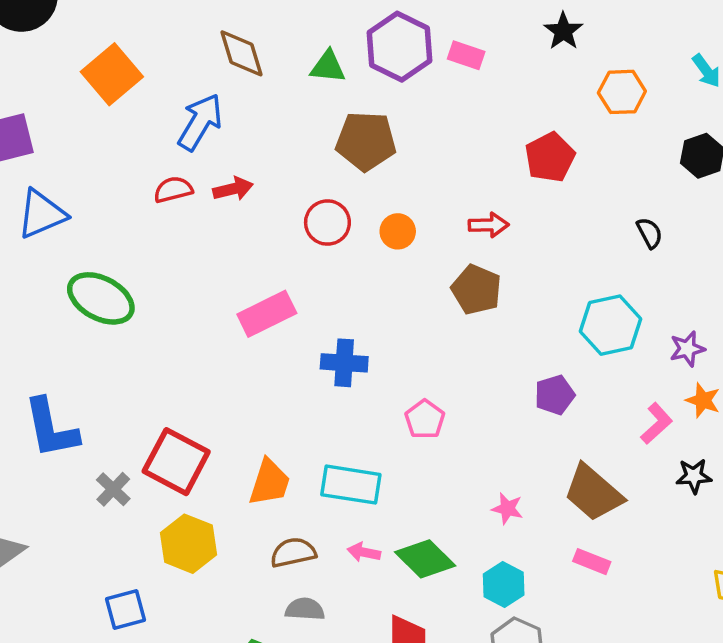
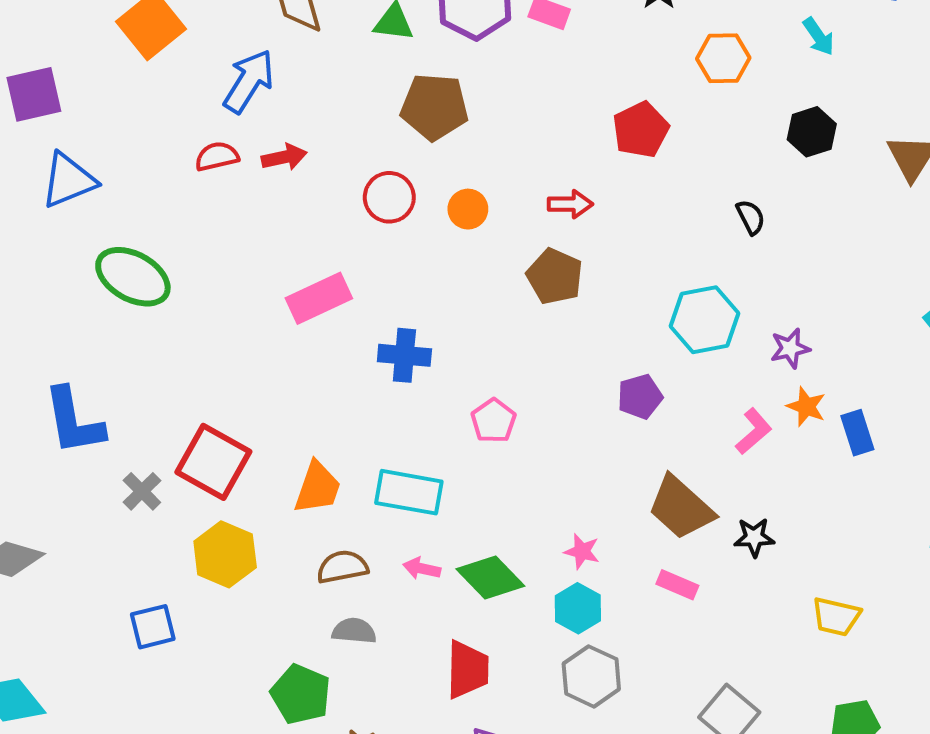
black star: (694, 476) -> (754, 537), moved
pink star: (507, 509) -> (582, 551), moved

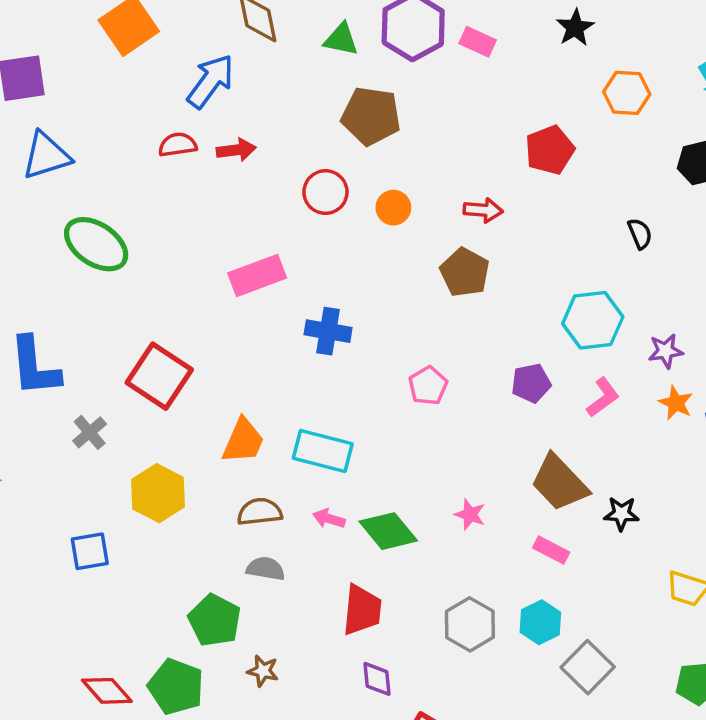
pink pentagon: (493, 421) -> (428, 386), moved
pink L-shape: (754, 431) -> (603, 397), moved
red square: (213, 462) -> (159, 376), moved
cyan hexagon: (578, 608) -> (540, 622), moved

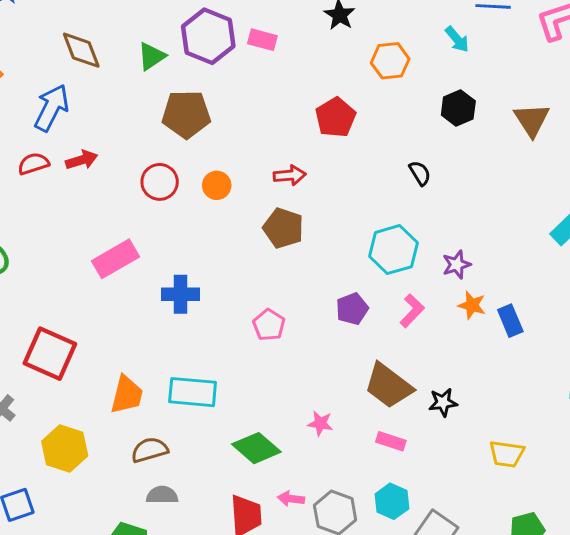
green triangle: (341, 39) -> (152, 56), turned -36
pink arrow: (329, 519) -> (291, 499), moved

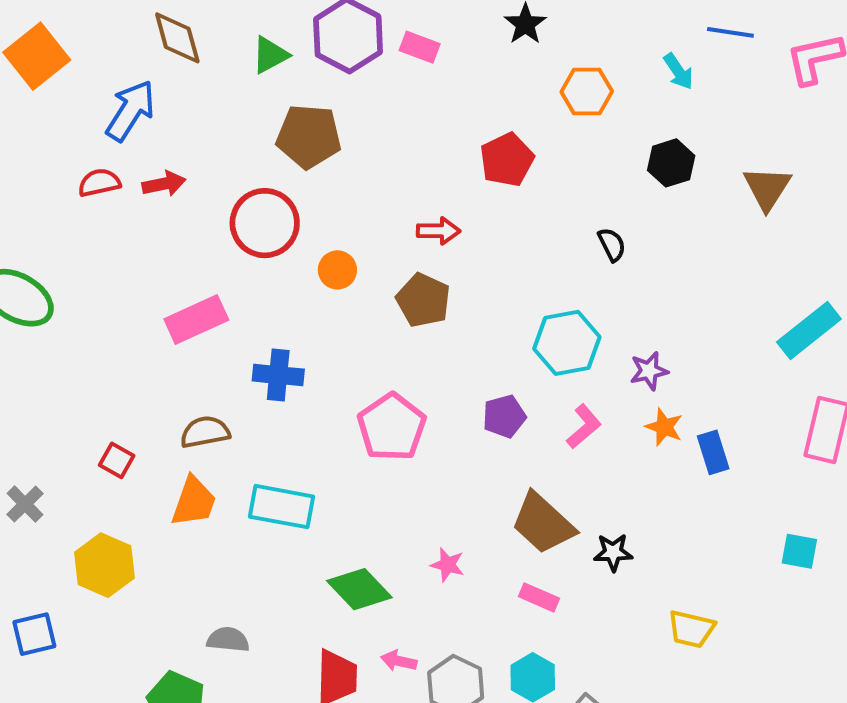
red circle: (160, 182) -> (265, 223), size x1.4
orange circle: (217, 185) -> (337, 270), moved
pink pentagon: (269, 325) -> (392, 427), size x1.6
red square: (50, 354) -> (117, 460), moved, size x0.5
brown semicircle: (150, 450) -> (205, 432), moved

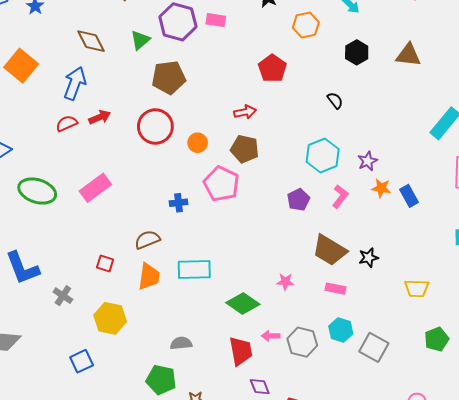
brown triangle: (767, 188) -> (408, 55), turned -44
pink rectangle: (196, 320) -> (95, 188), moved
blue cross: (278, 375) -> (179, 203), size x0.7
pink pentagon: (392, 427) -> (221, 184), moved

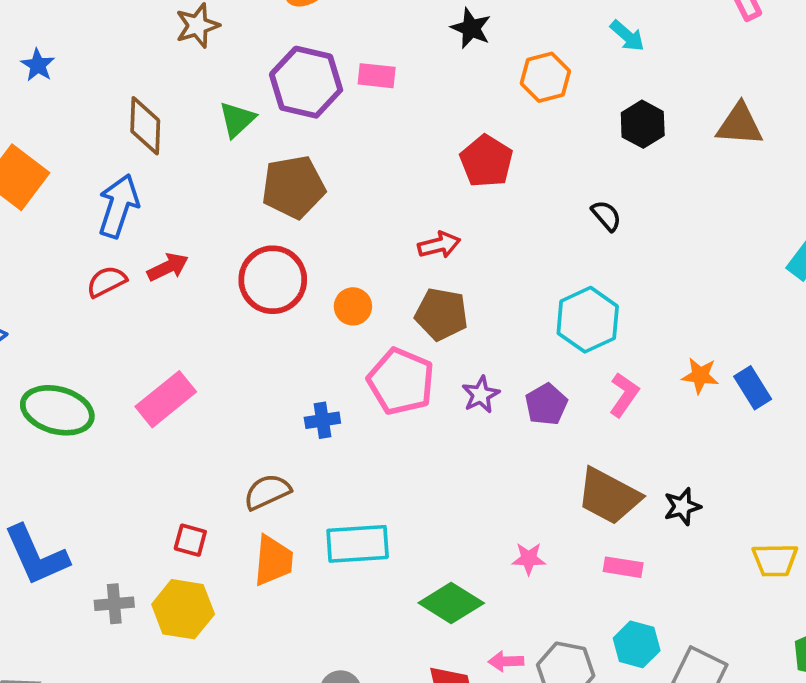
brown diamond: (91, 41) -> (145, 126), turned 32
purple star: (368, 161) -> (481, 395), moved
gray cross: (63, 296) -> (114, 604), turned -36
yellow hexagon: (110, 318) -> (183, 609), moved

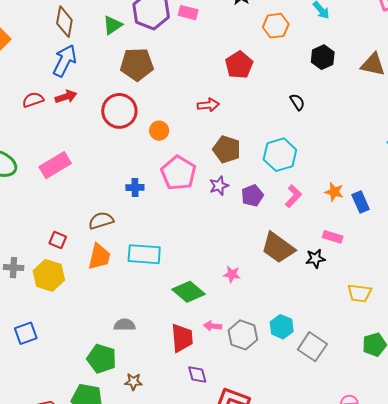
blue arrow: (118, 206) -> (65, 61), moved
brown pentagon: (441, 314) -> (227, 149), moved
pink rectangle: (623, 567) -> (333, 237), moved

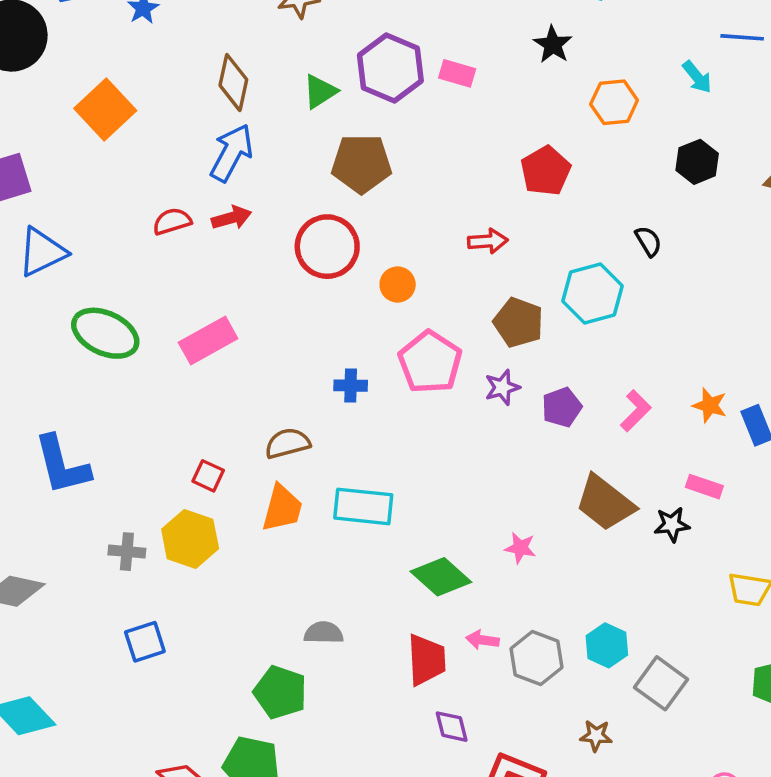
cyan hexagon: (280, 155) -> (592, 294), moved
gray cross: (14, 268) -> (127, 552), moved
brown star: (133, 382) -> (596, 736), moved

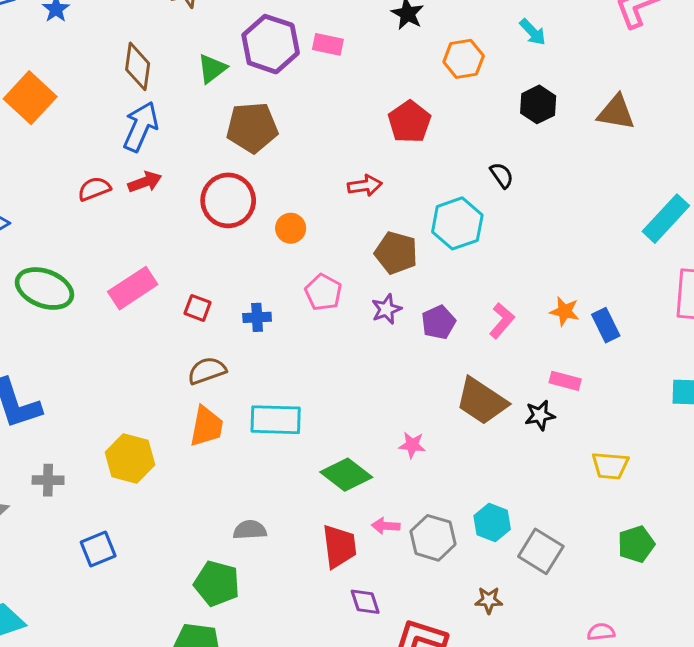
pink pentagon: (430, 362) -> (323, 292), size x0.7
red square: (208, 476) -> (198, 308), moved
gray cross: (127, 552) -> (48, 480), moved

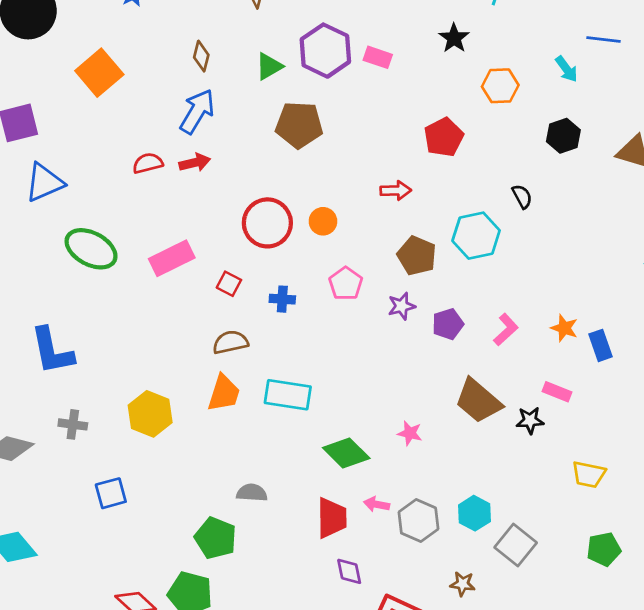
brown diamond: (138, 66) -> (201, 56), size x0.7
red circle: (228, 200) -> (267, 223), moved

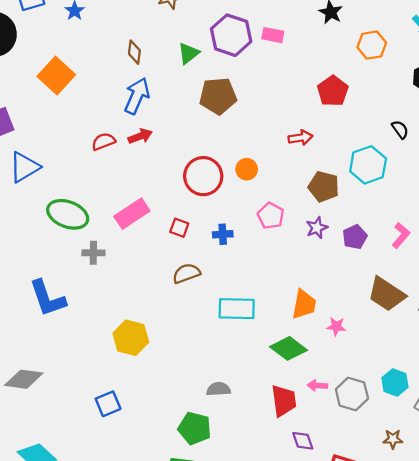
orange trapezoid: (224, 393) -> (304, 304), moved
gray cross: (73, 424) -> (93, 253), moved

